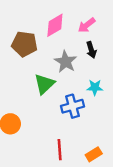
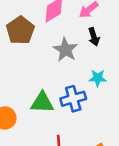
brown pentagon: (24, 44) -> (20, 30), turned 30
green triangle: (44, 84) -> (42, 103), moved, turned 45

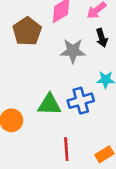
gray star: (65, 50) -> (73, 51), turned -30

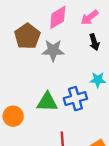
gray star: (73, 51) -> (53, 50), moved

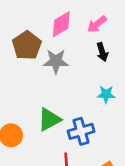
blue cross: (75, 99) -> (81, 131), moved
green triangle: (47, 102) -> (49, 119), turned -30

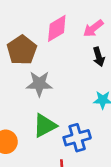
gray star: (56, 61) -> (39, 84), moved

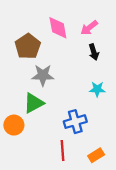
pink diamond: (57, 28) -> (58, 28), turned -70
green triangle: (45, 126) -> (34, 103), moved

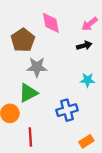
pink arrow: (89, 28) -> (90, 24), moved
black arrow: (94, 52) -> (84, 46), turned -88
red line: (63, 151) -> (30, 137), moved

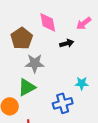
black arrow: (84, 46) -> (67, 43), moved
cyan star: (87, 80) -> (82, 83), moved

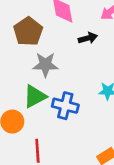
blue cross: (63, 103) -> (65, 106), moved, turned 30

